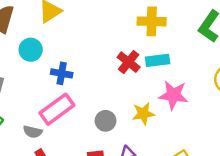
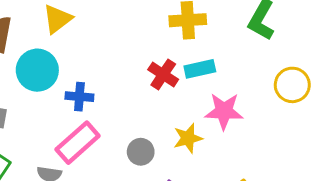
cyan circle: (31, 50) -> (37, 70), size x1.4

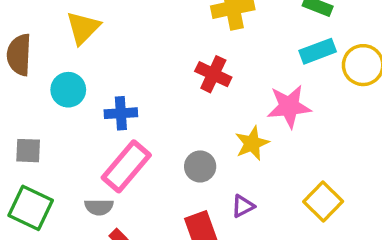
cyan rectangle: (200, 69) -> (318, 51), moved
cyan circle: (37, 70) -> (68, 90), size x0.7

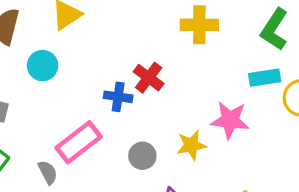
red cross: (213, 74) -> (149, 78), moved
blue cross: (121, 113) -> (118, 97), moved
gray semicircle: (99, 207) -> (48, 172), turned -130

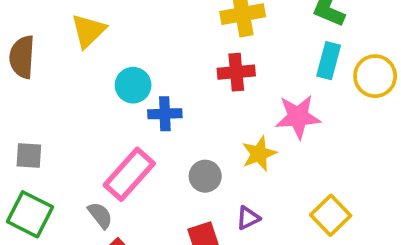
cyan circle: (43, 66) -> (133, 85), moved
red cross: (149, 78) -> (236, 72), moved, turned -32
cyan rectangle: (265, 78) -> (329, 61), turned -56

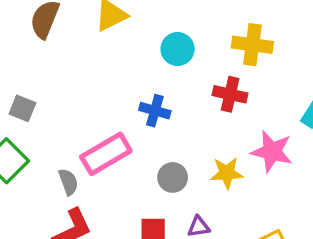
cyan circle: (133, 85) -> (178, 49), moved

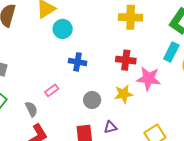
cyan circle: (178, 49) -> (63, 29), moved
red cross: (230, 94) -> (126, 60), moved
pink rectangle: (106, 154) -> (52, 90), size x0.5

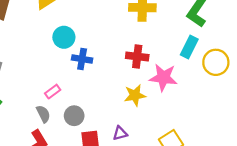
cyan circle: (63, 29) -> (64, 37), moved
gray circle: (92, 100) -> (74, 116), moved
gray semicircle: (31, 109) -> (43, 114), moved

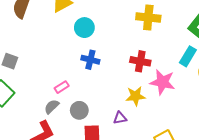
cyan circle: (64, 37) -> (84, 28), moved
gray semicircle: (43, 114) -> (52, 107), turned -112
purple triangle: (120, 133) -> (120, 118), moved

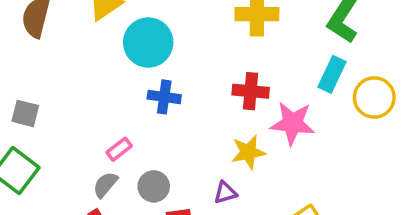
cyan circle: (84, 28) -> (148, 43), size x1.4

